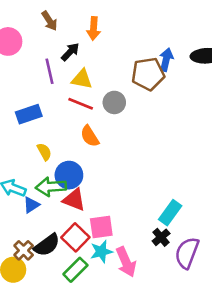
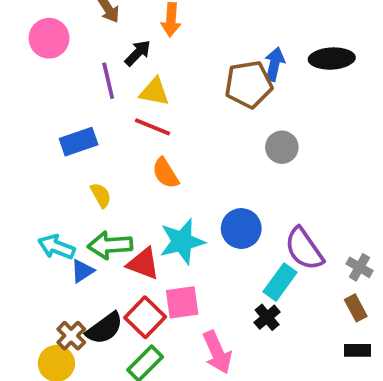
gray circle: (114, 102) -> (282, 147), moved
blue circle: (69, 175) -> (241, 229), moved
cyan star: (101, 252) -> (182, 241), moved, size x1.4
purple semicircle: (187, 253) -> (304, 249), moved, turned -56

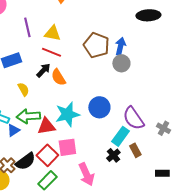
black arrow: (138, 53) -> (43, 70), moved
blue arrow: (274, 64) -> (120, 46), moved
brown pentagon: (249, 84) -> (96, 45), moved, turned 30
red triangle: (143, 264) -> (46, 126), turned -30
brown rectangle: (356, 308) -> (135, 150), moved

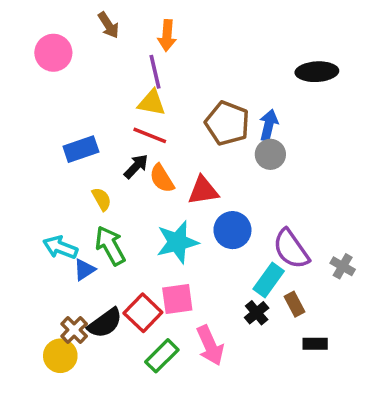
purple line: (27, 27) -> (155, 72), moved
green arrow: (28, 116) -> (110, 246), turned 65
red triangle: (46, 126) -> (203, 190), moved
black rectangle: (162, 173) -> (315, 344), moved
green rectangle: (47, 180) -> (162, 356), moved

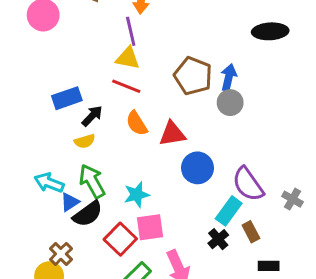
black arrow: (136, 166) -> (92, 116), moved
yellow semicircle: (102, 199) -> (85, 141), turned 102
cyan star: (177, 242) -> (137, 195), moved, size x0.7
black semicircle: (105, 323) -> (88, 214), moved

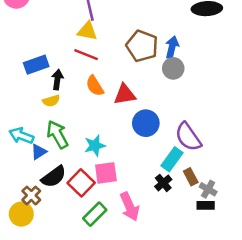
black arrow: (92, 116) -> (57, 80), turned -36
gray cross: (292, 199) -> (208, 189), moved
black semicircle: (88, 214) -> (54, 177), moved

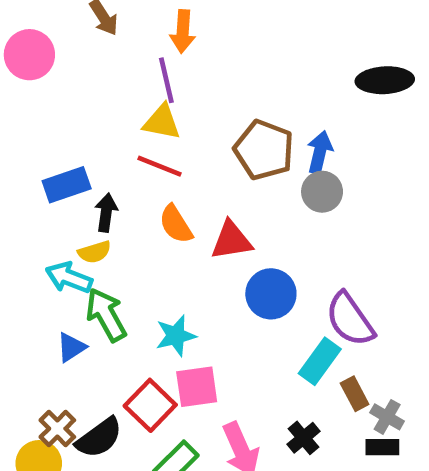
cyan arrow: (21, 136) -> (69, 278), moved
black semicircle: (54, 177) -> (99, 438), moved
black cross: (163, 183) -> (303, 438), moved

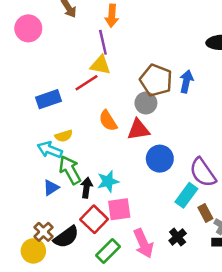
red line: (159, 166) -> (86, 83), moved, turned -55
gray circle: (322, 192) -> (146, 103), moved
black arrow: (106, 213) -> (86, 188), moved

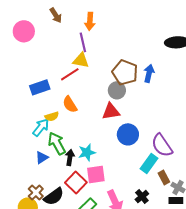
orange semicircle: (108, 121) -> (70, 104), moved
cyan arrow: (50, 150) -> (41, 127), turned 108

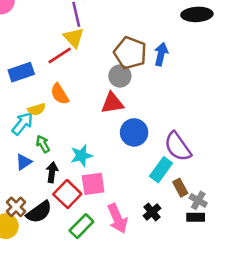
yellow triangle: (81, 60) -> (74, 38), turned 36
green arrow: (57, 143) -> (43, 144), size x0.6
black arrow: (70, 157) -> (52, 172), moved

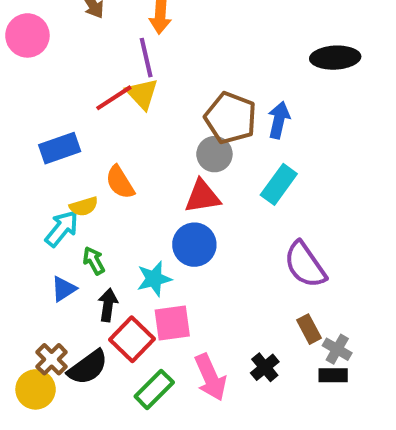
red line: (60, 55) -> (114, 98), moved
blue circle: (134, 132) -> (194, 245), moved
cyan rectangle: (161, 170) -> (279, 184), moved

